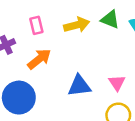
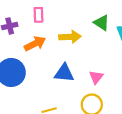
yellow arrow: (77, 25) -> (70, 37), moved

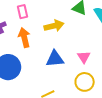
orange arrow: (35, 44) -> (24, 38), turned -66

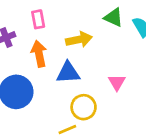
blue triangle: (55, 59) -> (68, 73), moved
yellow circle: (85, 82) -> (84, 107), moved

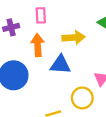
yellow circle: (84, 107) -> (82, 98), moved

